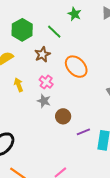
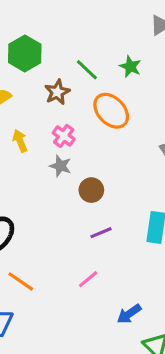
green star: (74, 14) -> (130, 67), moved
green line: (54, 32) -> (87, 70), moved
purple line: (83, 132) -> (101, 233), moved

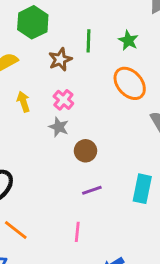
green line: (87, 70) -> (88, 41), turned 45
orange ellipse: (111, 111) -> (130, 83), moved
pink line: (88, 279) -> (77, 232), turned -48

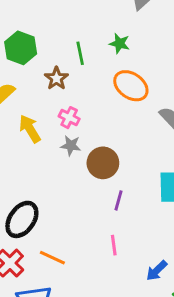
yellow arrow: (23, 102) -> (30, 129), size x1.4
brown circle: (85, 151) -> (103, 163), size x1.4
purple line: (92, 190) -> (118, 200), turned -42

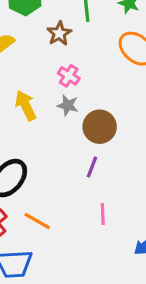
yellow arrow: (30, 129) -> (26, 105), moved
purple line: (118, 200) -> (92, 167), moved

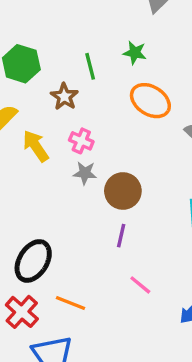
yellow arrow: (26, 105) -> (36, 146), moved
pink line: (103, 214) -> (140, 285), turned -40

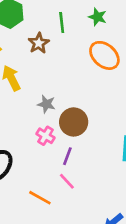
pink cross: (81, 141) -> (46, 136), moved
pink line: (140, 285) -> (67, 181), moved
orange line: (70, 303) -> (40, 198), moved

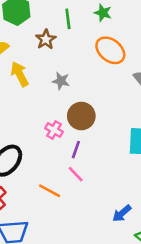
gray star: (46, 104) -> (61, 81), moved

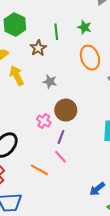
orange ellipse: (110, 50) -> (90, 58), turned 30

